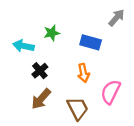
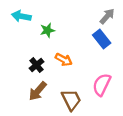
blue rectangle: (91, 42) -> (102, 39), moved, turned 36
cyan arrow: (23, 46) -> (21, 16), moved
orange arrow: (83, 73) -> (64, 60), moved, turned -49

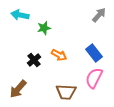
blue rectangle: (102, 39) -> (94, 53), moved
brown arrow: (38, 91) -> (18, 89), moved
brown trapezoid: (71, 100) -> (66, 92), turned 120

